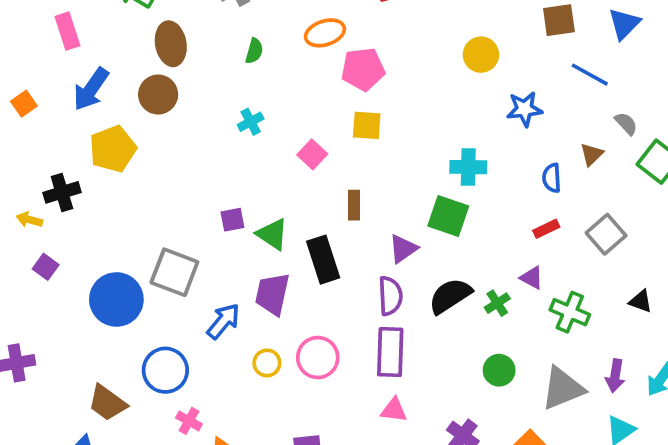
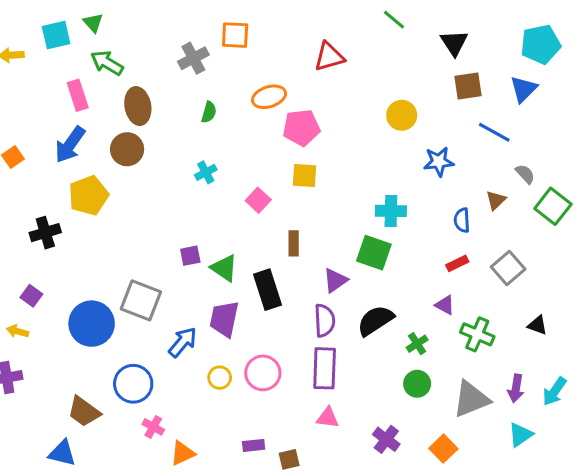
pink rectangle: (67, 31) -> (78, 95), moved
yellow arrow: (29, 220) -> (18, 331), moved
green cross: (497, 303) -> (417, 344), moved

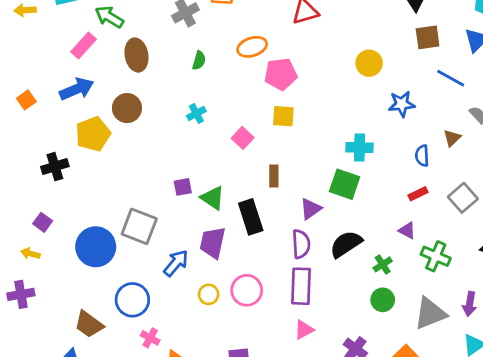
pink rectangle: (78, 95) -> (83, 45), turned 60
blue arrow: (70, 145) -> (77, 89), turned -148
brown circle: (127, 149) -> (127, 108), moved
pink triangle: (328, 418) -> (304, 330), turned -35

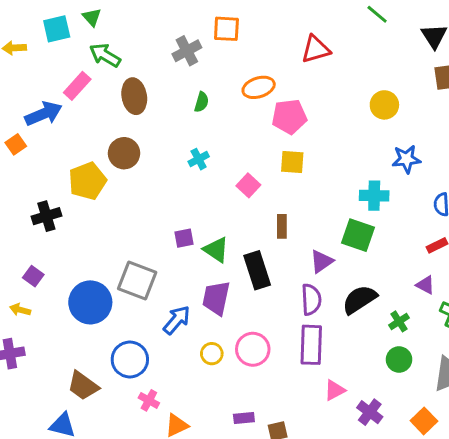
blue arrow: (77, 89) -> (44, 114), moved
blue star: (402, 104) -> (406, 159), moved
pink triangle: (304, 330) -> (335, 390), moved

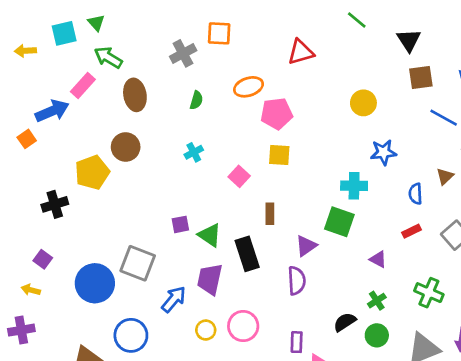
purple triangle: (425, 285) -> (378, 259), moved
black semicircle: (360, 299) -> (345, 322), moved, size x0.7
purple rectangle: (311, 345) -> (297, 342), moved, size x0.6

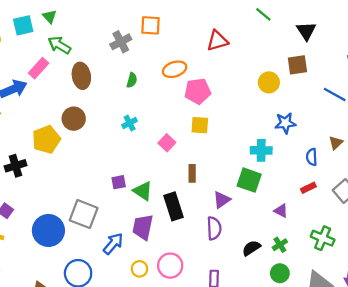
brown square: (421, 78) -> (297, 65), moved
black semicircle: (345, 322) -> (251, 248), moved

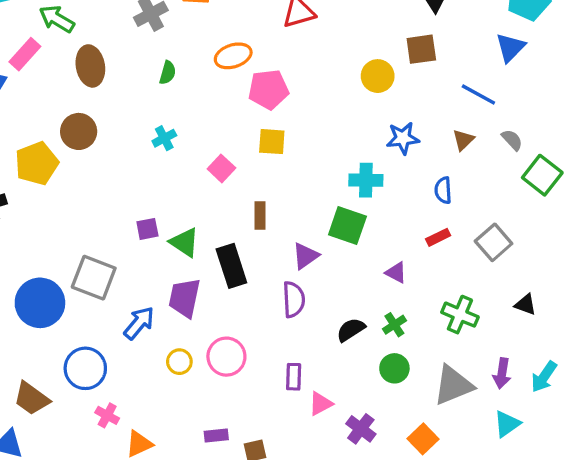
brown triangle: (336, 143) -> (463, 140), moved

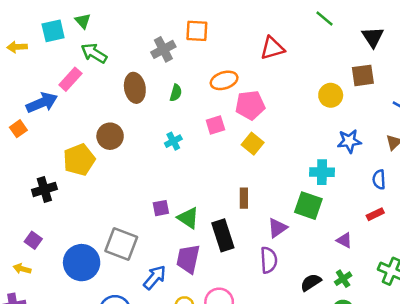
brown ellipse: (90, 66) -> (135, 88), moved
yellow square: (272, 142) -> (253, 144), turned 35
pink square: (221, 168) -> (215, 125), moved, turned 30

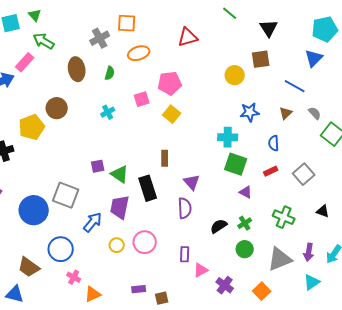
orange ellipse: (224, 80) -> (139, 53), moved
green square: (308, 206) -> (236, 164), moved
purple triangle: (277, 228) -> (192, 182), turned -36

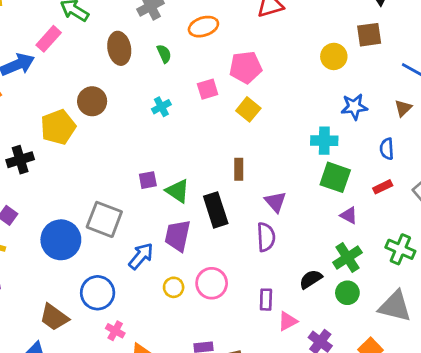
green semicircle: (110, 73) -> (164, 54), turned -40
green cross: (245, 223) -> (347, 257), size x1.5
black semicircle: (219, 226) -> (311, 279), moved
gray triangle: (280, 259) -> (395, 306), turned 36

